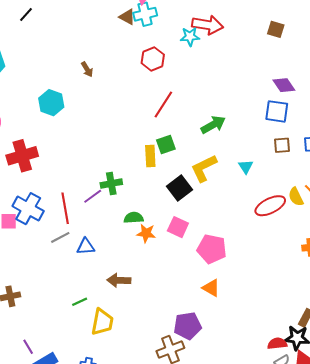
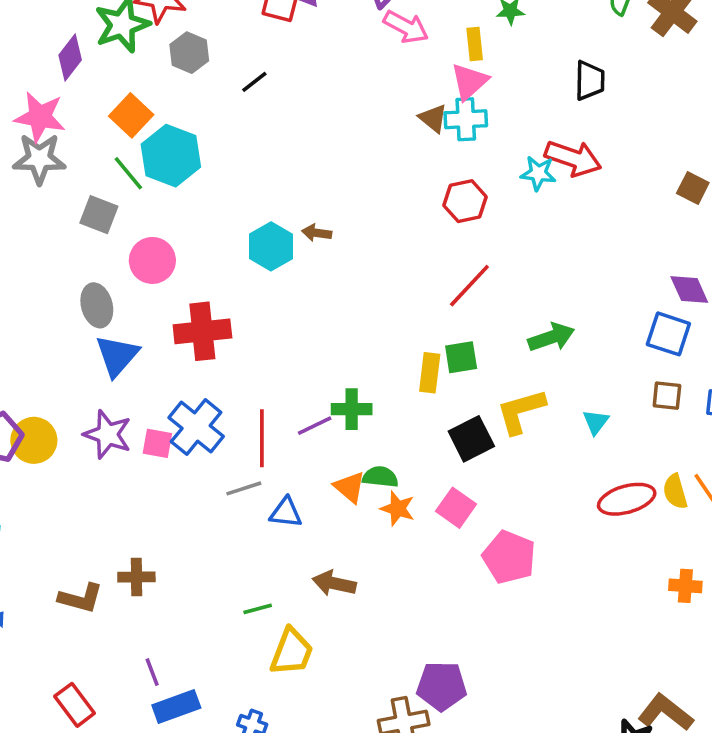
brown arrow: (87, 69) -> (317, 233), moved, turned 119
orange triangle: (211, 288) -> (350, 487), moved

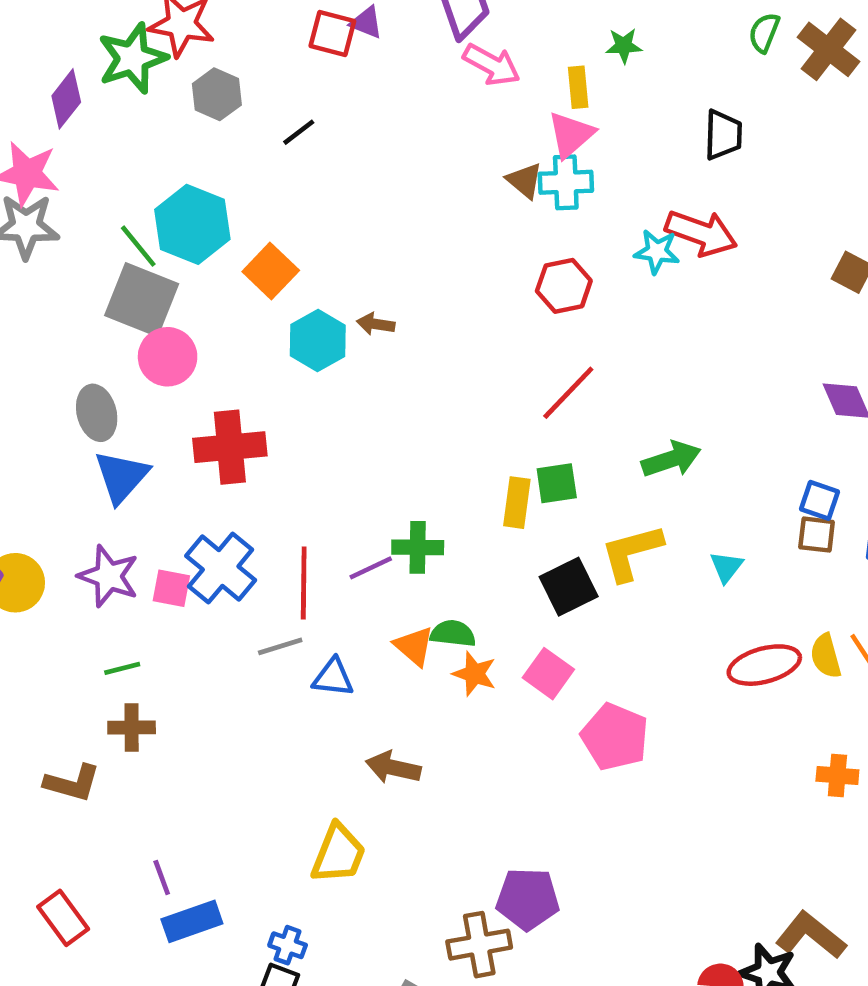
orange square: (131, 115) -> (271, 271), moved
gray square: (99, 215) -> (142, 300), moved, size x1.5
blue square: (668, 334) -> (820, 500), moved, size x0.7
brown cross: (136, 577) -> (132, 727), moved
green line: (258, 609) -> (122, 668), moved

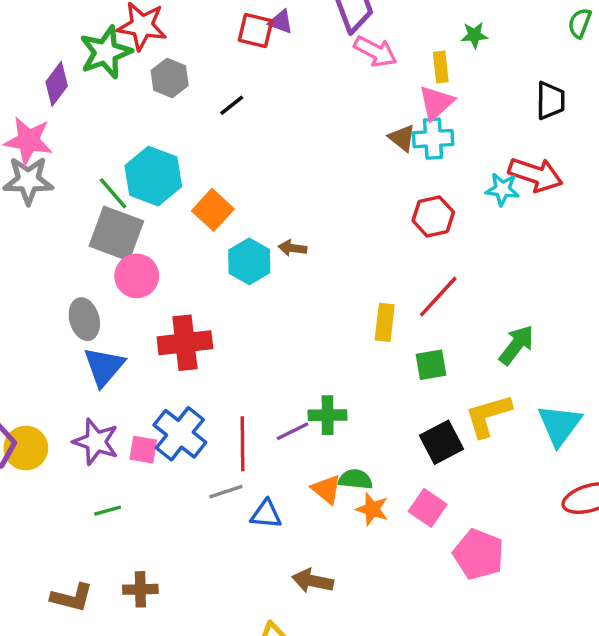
green arrow: (671, 459) -> (517, 345), turned -33
yellow rectangle: (517, 503) -> (385, 322), moved
cyan triangle: (726, 567) -> (560, 425), size x1.8
brown cross: (132, 727) -> (140, 589), moved

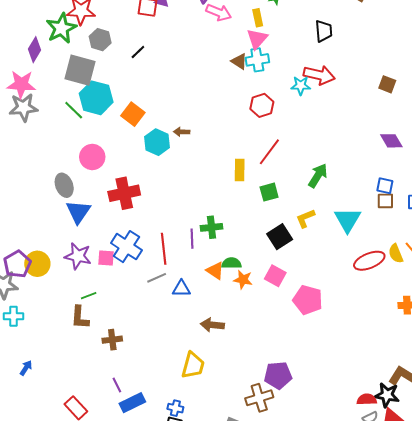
gray square: (116, 233) -> (80, 70), moved
yellow L-shape: (488, 416) -> (305, 218), size x0.7
purple line: (293, 431) -> (192, 239), turned -60
brown L-shape: (72, 598) -> (80, 317), moved, turned 85

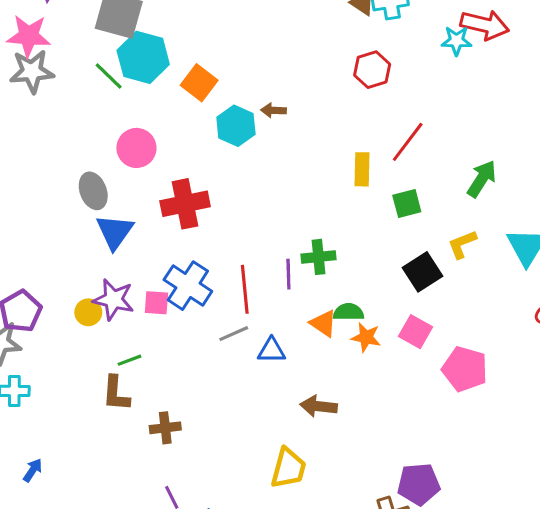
red hexagon: (262, 105) -> (372, 70), moved
yellow circle: (37, 264) -> (88, 312), moved, size x0.7

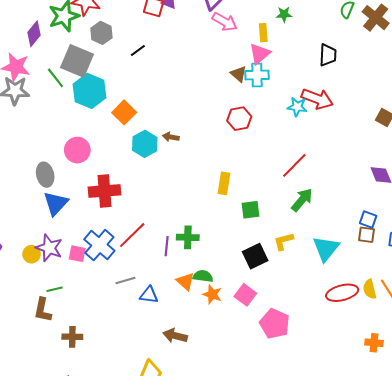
green line: (109, 76) -> (55, 78), moved
red line: (408, 142) -> (294, 165), moved
red line: (245, 289) -> (132, 235), moved, turned 44

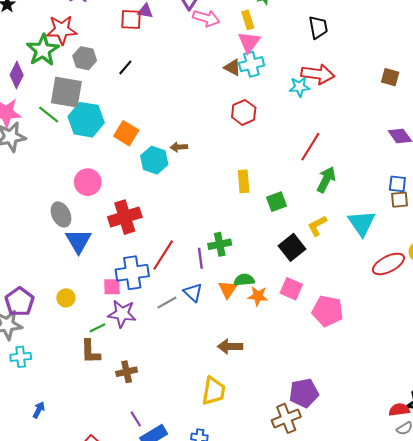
blue cross: (99, 245) -> (132, 273), turned -36
purple star: (49, 248) -> (122, 314), moved
orange triangle: (185, 282) -> (228, 289), turned 36
blue triangle: (149, 295) -> (193, 293), moved, turned 48

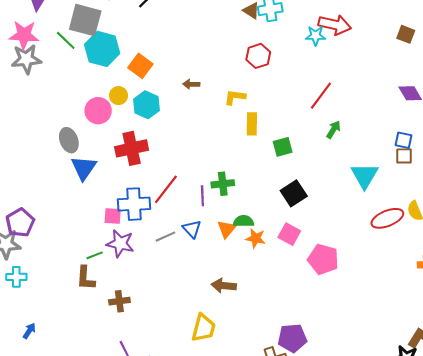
cyan hexagon: (154, 160) -> (147, 105), moved
green arrow: (326, 180) -> (334, 130), size x0.7
yellow L-shape: (317, 226) -> (235, 97), moved, turned 30
yellow circle: (66, 298) -> (119, 96), moved

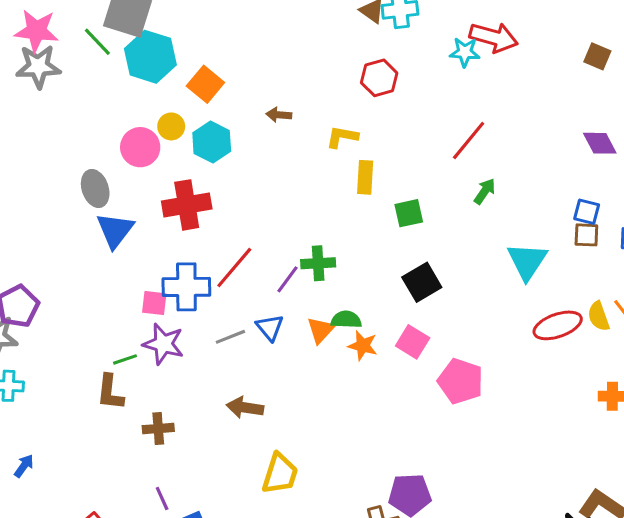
purple line: (202, 196) -> (288, 279), turned 36
brown arrow: (224, 286) -> (245, 408), moved

